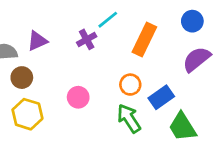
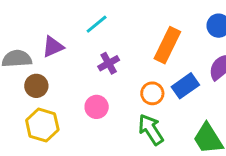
cyan line: (108, 20) -> (97, 24), moved
purple cross: (87, 39) -> (109, 63), moved
blue rectangle: (161, 97) -> (185, 86), moved

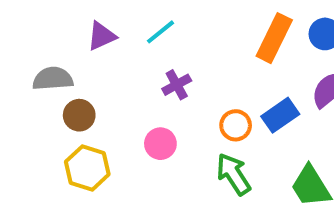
orange rectangle: (167, 45) -> (274, 38), moved
purple triangle: (53, 47) -> (102, 36), moved

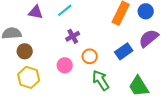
purple triangle: (102, 36) -> (36, 12), turned 35
orange circle: (236, 125) -> (90, 56), moved

